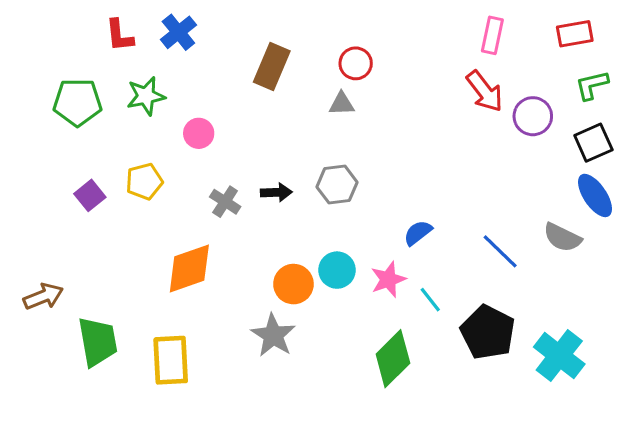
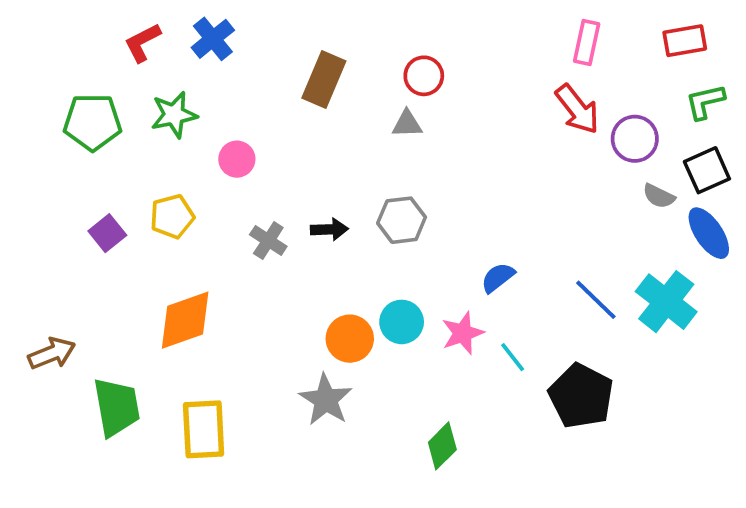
red L-shape: (119, 35) -> (142, 43), turned 69
gray semicircle: (562, 237) -> (659, 196), moved, size x0.7
orange diamond: (189, 269) -> (185, 320), moved
cyan cross: (559, 356) -> (666, 302), moved
green diamond: (393, 359) -> (442, 446), moved, size x0.7

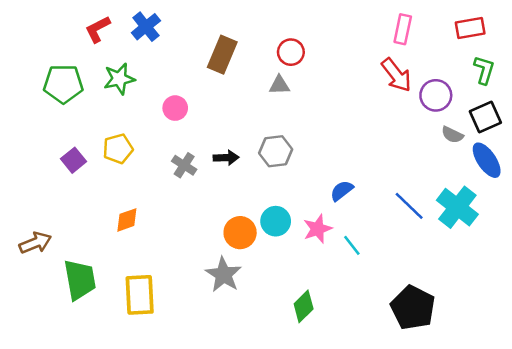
green L-shape: (705, 102) -> (484, 70), turned 120
pink circle: (237, 159) -> (175, 108), moved
orange diamond: (185, 320) -> (127, 220), size x0.6
black pentagon: (581, 396) -> (413, 308), moved

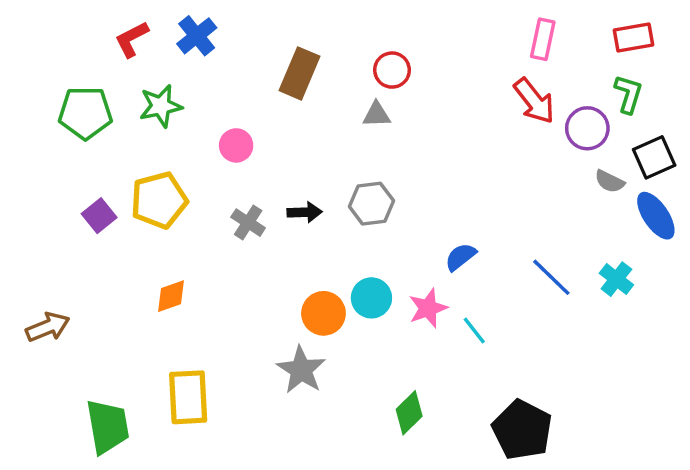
green L-shape: (484, 70) -> (628, 94), moved
yellow pentagon: (118, 149) -> (159, 200), size x1.4
cyan cross: (457, 207) -> (616, 279), size x0.6
green trapezoid: (80, 280) -> (108, 426), moved
black pentagon: (413, 308) -> (522, 430), moved

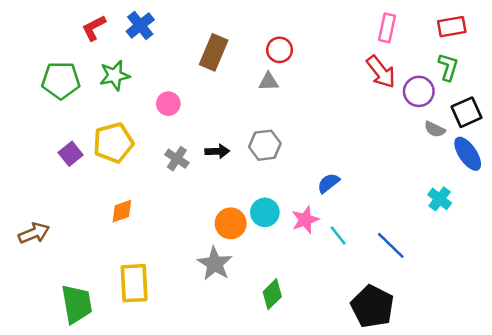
blue line: (551, 277) -> (391, 245), moved
green diamond: (409, 413) -> (272, 294), moved

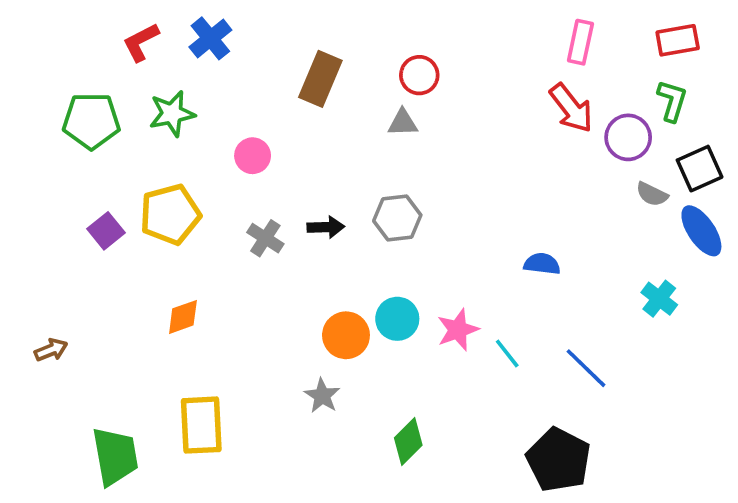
blue semicircle: (328, 183) -> (542, 264), moved, turned 45
brown arrow: (34, 233) -> (51, 350), size x0.7
gray star: (215, 264) -> (322, 396), size x0.7

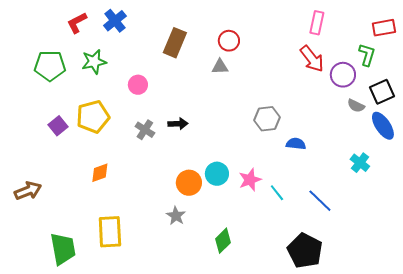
red rectangle: (678, 40) -> (384, 28), moved
gray hexagon: (397, 218) -> (267, 119), moved
brown arrow: (51, 350) -> (28, 191), size x1.5

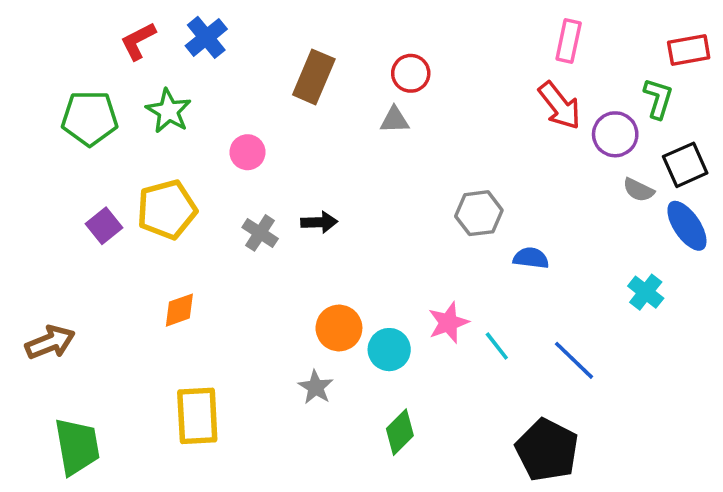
green star: (94, 62) -> (169, 111), turned -30
cyan circle: (217, 174) -> (389, 350), moved
green trapezoid: (63, 249) -> (77, 446), moved

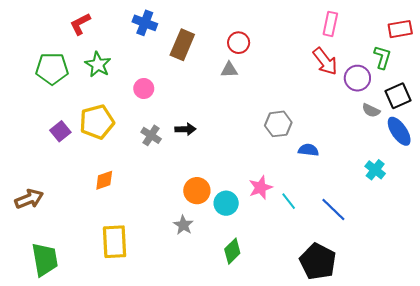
blue cross: (206, 37) -> (145, 23), moved, turned -30

